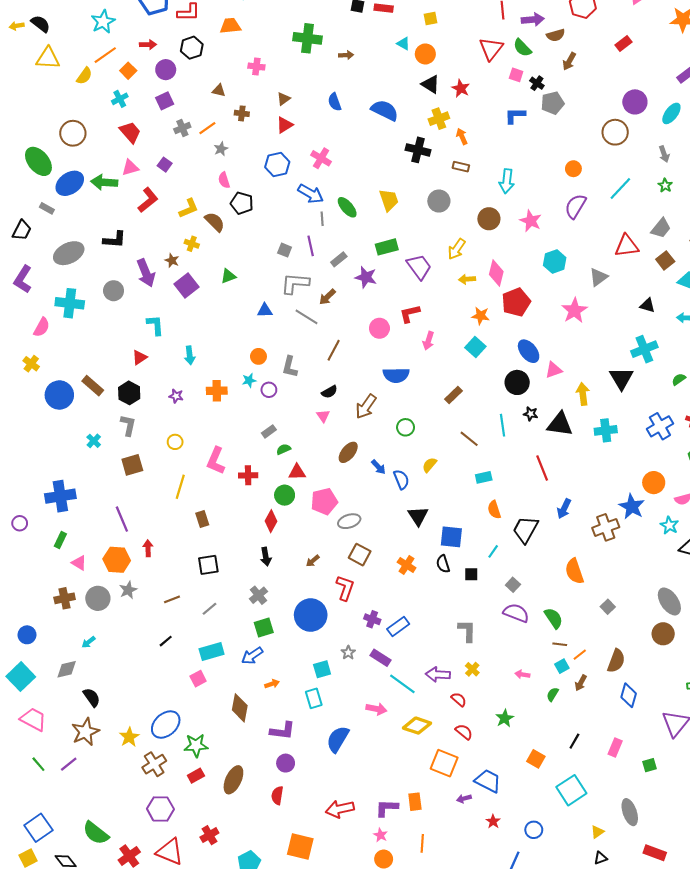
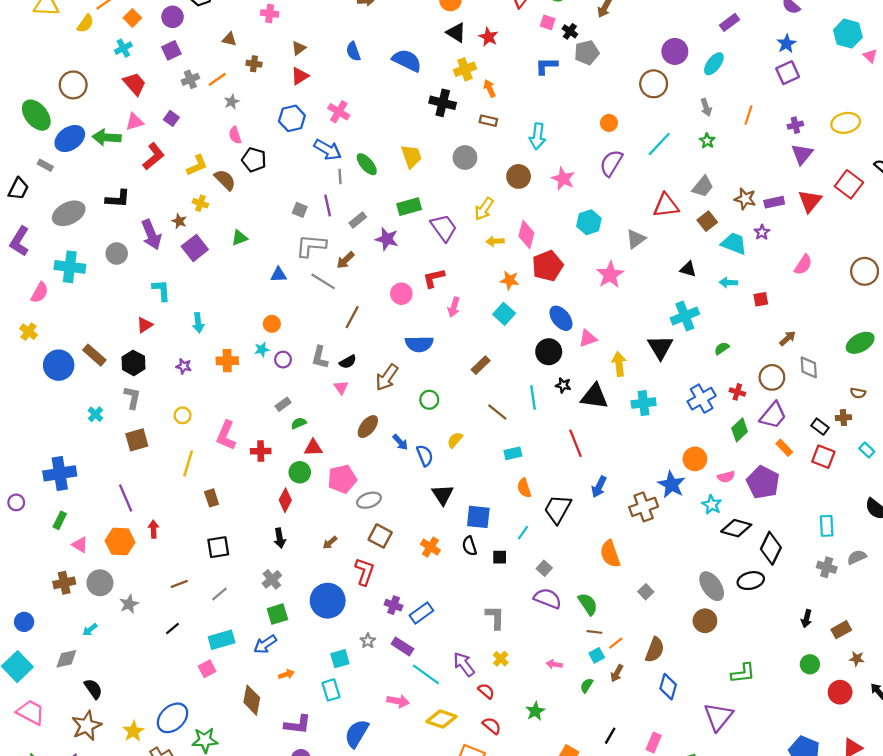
gray L-shape: (290, 367) -> (320, 357), moved
gray star: (128, 590) -> (129, 604), moved
purple arrow: (438, 674) -> (464, 664), turned 50

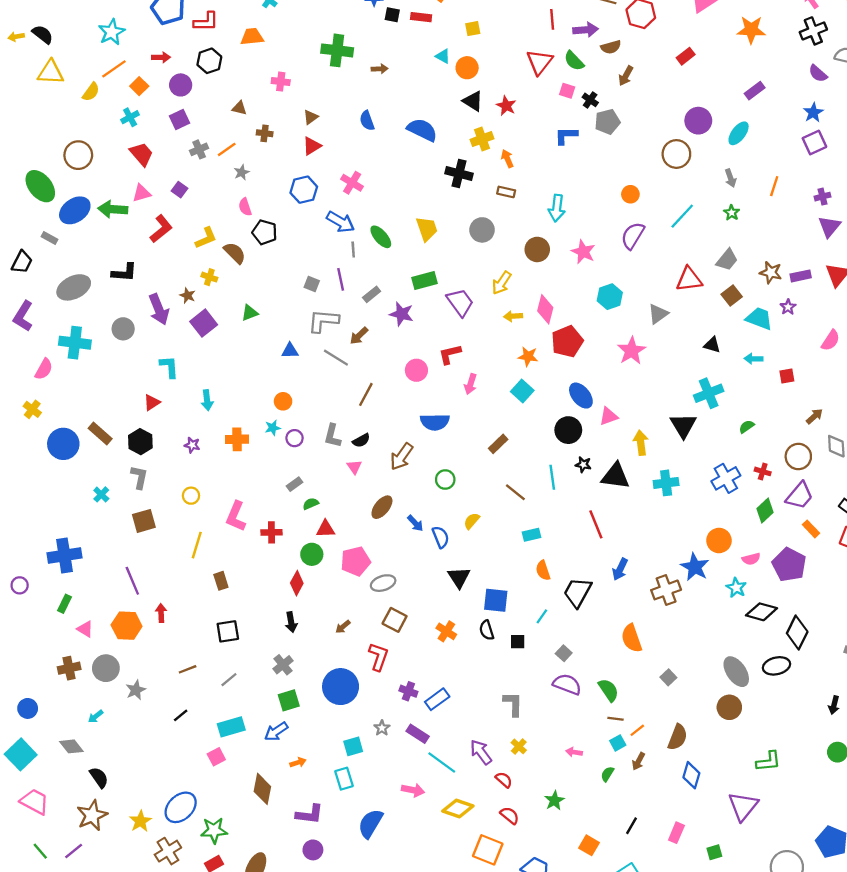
gray diamond: (66, 659) -> (71, 746), turned 65

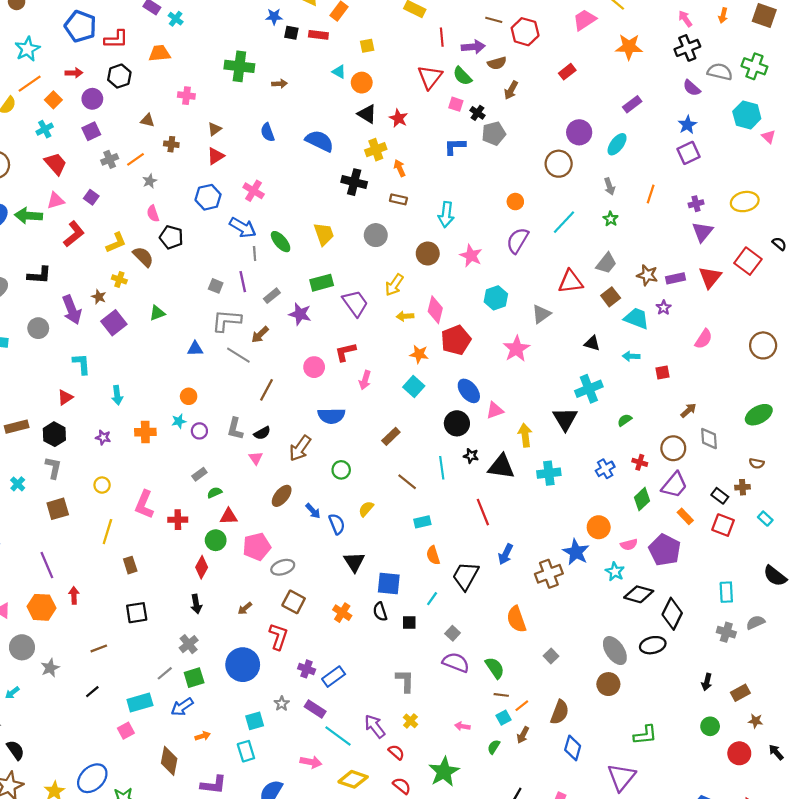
brown rectangle: (100, 434) -> (17, 427), turned -55
blue cross: (726, 478) -> (605, 469), size x0.7
gray line: (229, 680) -> (165, 673), moved
green star: (554, 800) -> (444, 772), size x1.6

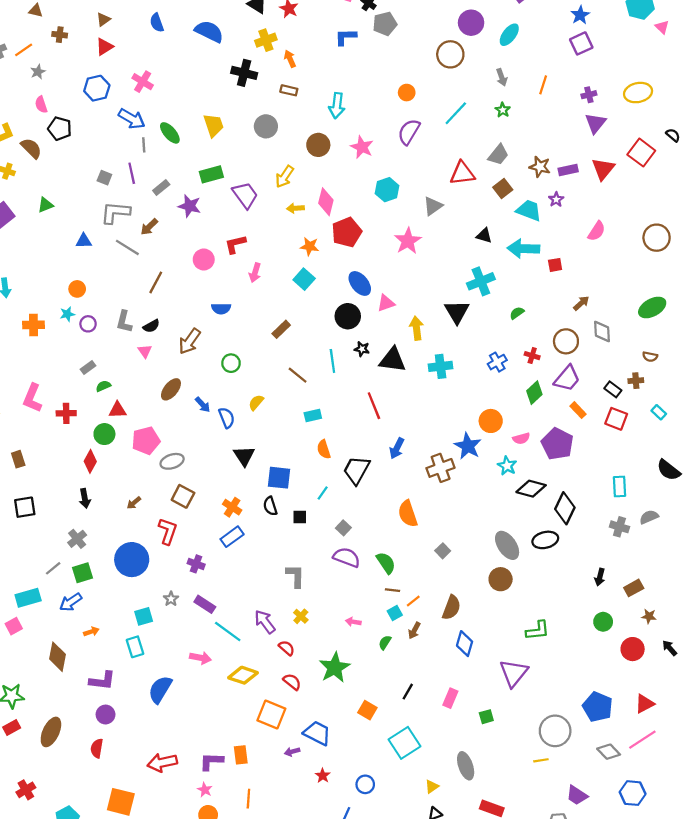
cyan arrow: (631, 356) -> (523, 249), size x1.8
blue semicircle: (331, 416) -> (221, 309), size x0.7
blue rectangle: (334, 677) -> (232, 537), moved

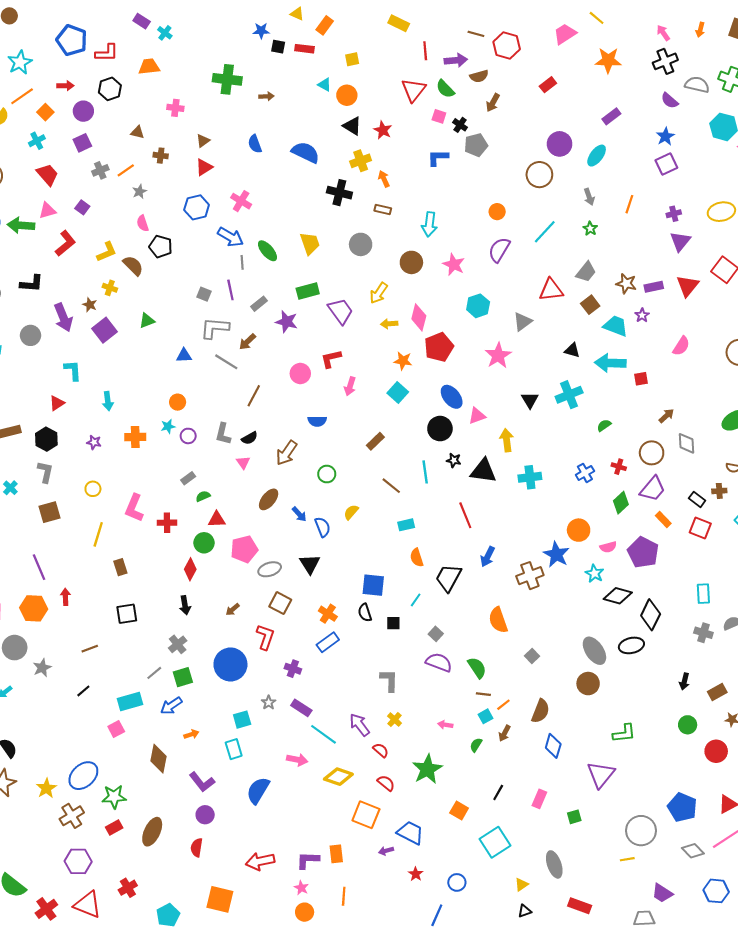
black triangle: (457, 312) -> (530, 400), moved, size x0.7
black triangle: (244, 456) -> (310, 564), moved
purple L-shape: (102, 681) -> (202, 782), turned 45

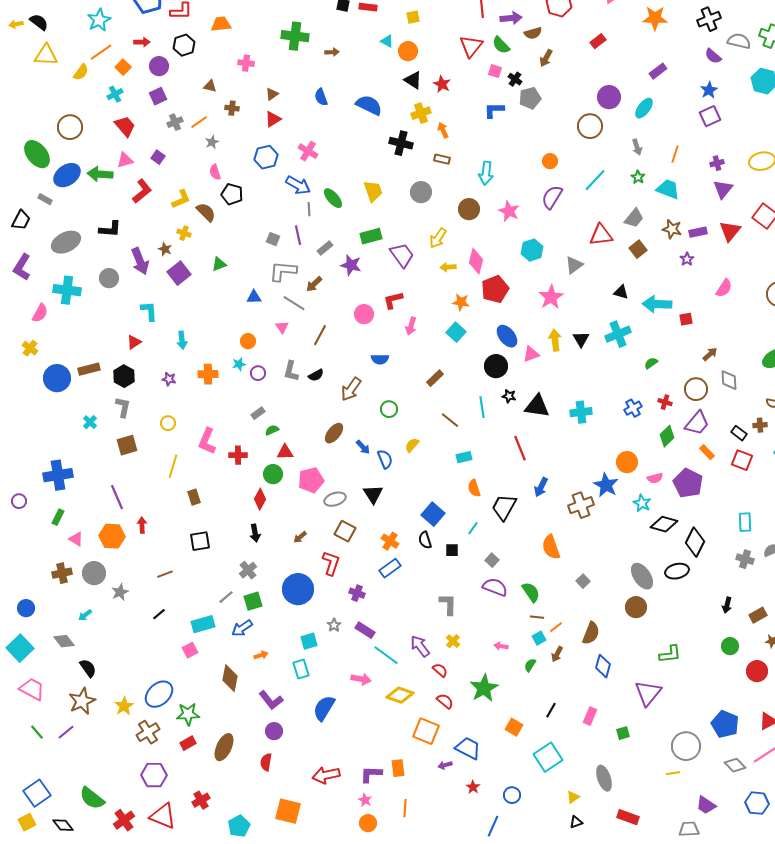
cyan trapezoid: (616, 326) -> (668, 189), moved
yellow arrow: (507, 440) -> (555, 340), moved
pink triangle: (243, 462) -> (282, 327), moved
blue square: (373, 585) -> (433, 514), turned 35

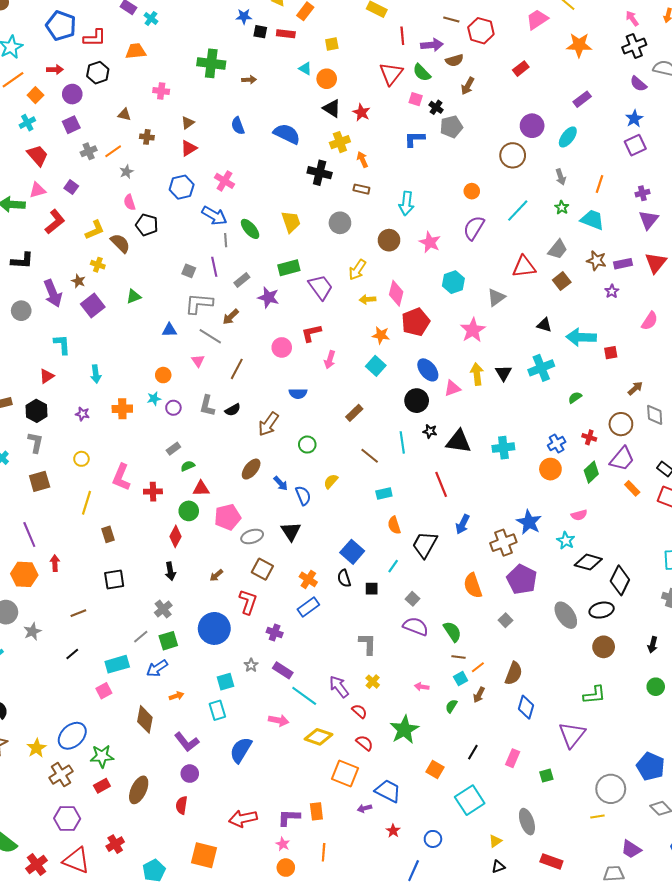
orange circle: (627, 462) -> (550, 469), moved
purple pentagon: (688, 483) -> (522, 579), moved
brown circle: (636, 607) -> (604, 647), moved

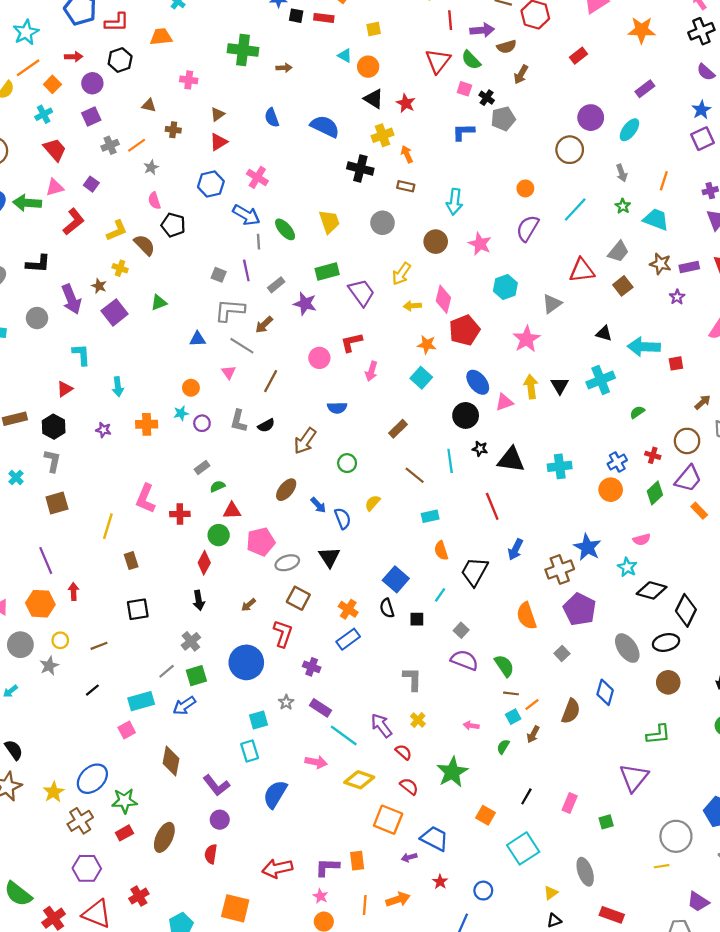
yellow circle: (81, 459) -> (60, 640), moved
orange arrow: (176, 696) -> (398, 899), moved, size x1.5
blue diamond: (526, 707) -> (605, 692), moved

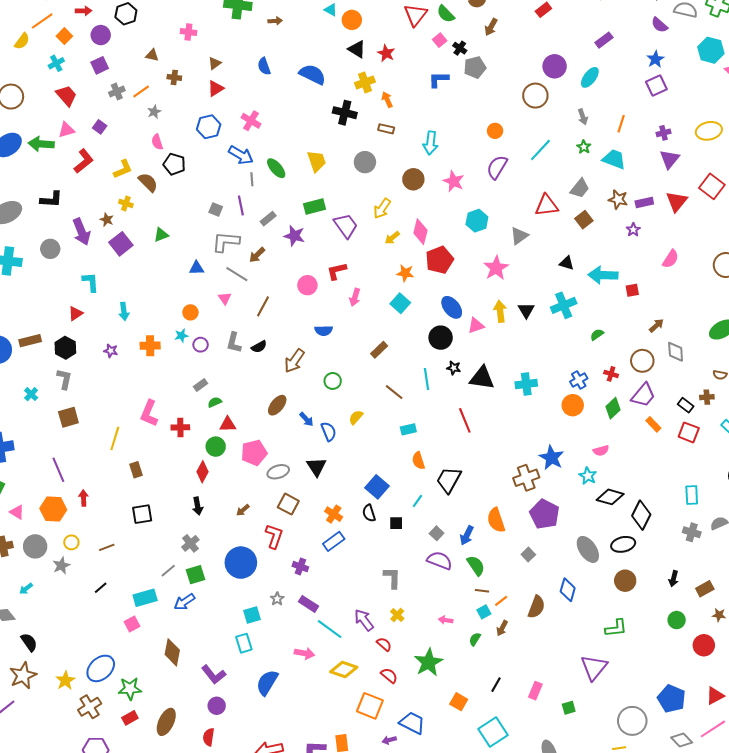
pink square: (464, 89) -> (440, 40), turned 32
yellow arrow: (412, 306) -> (392, 238), turned -35
blue arrow: (515, 549) -> (467, 535), moved

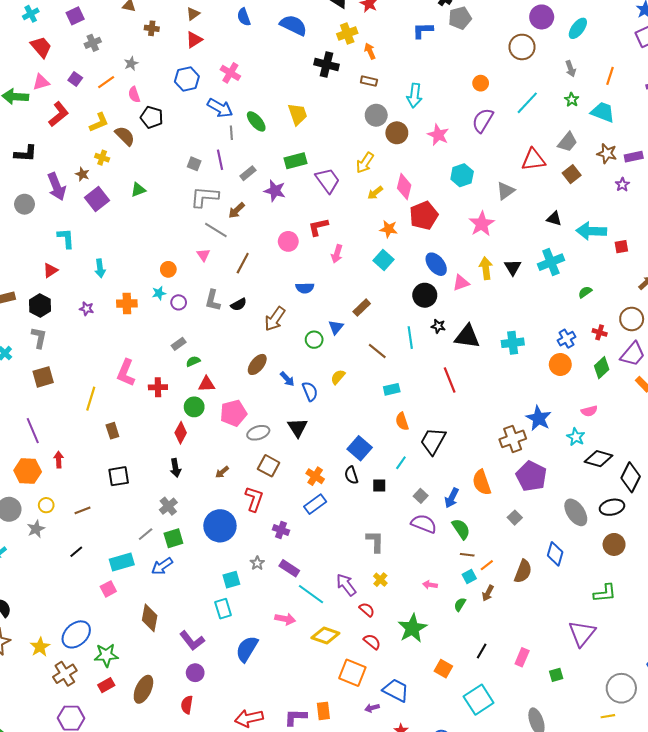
orange line: (141, 92) -> (106, 82), moved
gray circle: (365, 162) -> (376, 115), moved
blue triangle: (196, 268) -> (336, 327), moved, turned -49

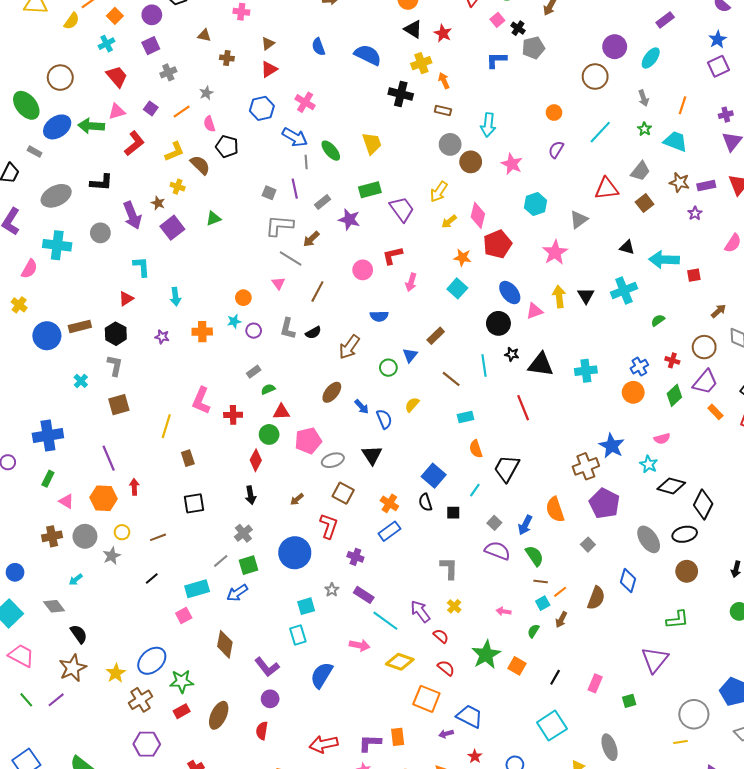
purple semicircle: (483, 120) -> (556, 150), size x0.7
orange square: (443, 669) -> (517, 666), moved

